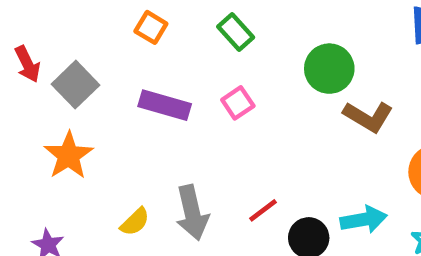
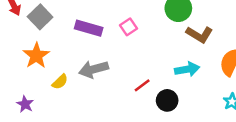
gray arrow: (192, 213) -> (94, 69), moved, turned 88
cyan arrow: (364, 220) -> (187, 69), moved
yellow semicircle: (135, 222) -> (60, 82), moved

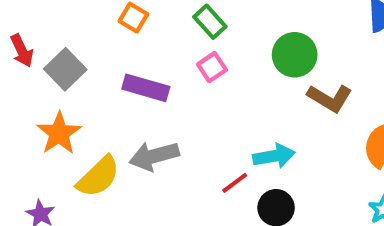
pink square: (128, 27) -> (212, 67), moved
cyan arrow: (187, 69) -> (274, 156), moved
yellow semicircle: (60, 82) -> (98, 177), size x1.6

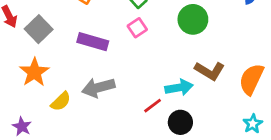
brown L-shape: (330, 98) -> (210, 71), moved
yellow semicircle: (98, 177) -> (61, 101), size x0.7

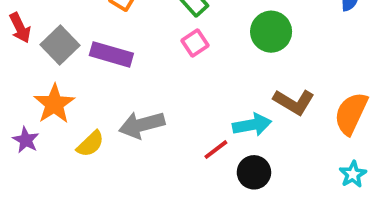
purple rectangle: (93, 42) -> (111, 54), moved
purple star: (22, 126) -> (26, 140), moved

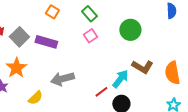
orange semicircle: (351, 113) -> (172, 73), turned -35
cyan arrow: (252, 125) -> (120, 79), turned -42
yellow semicircle: (90, 144) -> (35, 98), moved

